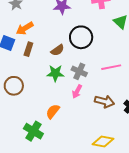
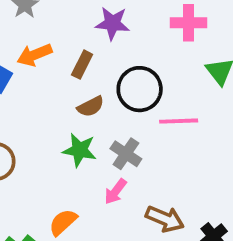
brown rectangle: (28, 49) -> (82, 65), moved
pink line: (111, 67) -> (179, 121), moved

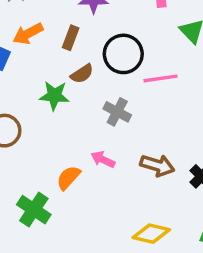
green star: (80, 150) -> (54, 96), moved
pink arrow: (115, 191) -> (103, 159), moved, turned 85

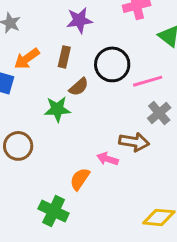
gray cross: (117, 112) -> (159, 113), moved, turned 30
brown arrow: (157, 165) -> (134, 142), moved

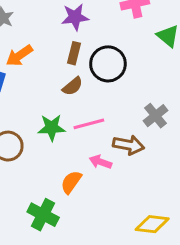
brown rectangle: (64, 57) -> (74, 53), moved
pink line: (148, 81) -> (89, 124), moved
green star: (57, 109) -> (52, 128), moved

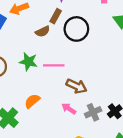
brown semicircle: (73, 86) -> (43, 31), moved
gray cross: (155, 116) -> (93, 112), moved
pink arrow: (100, 162) -> (69, 109), moved

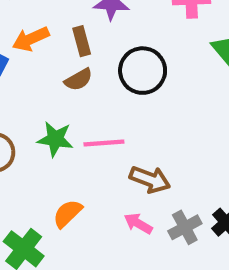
brown rectangle: (56, 16) -> (82, 41), moved, turned -40

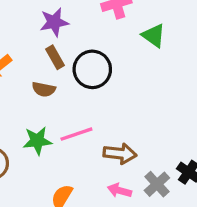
brown rectangle: (82, 41) -> (55, 57), moved
brown semicircle: (78, 80) -> (44, 89), turned 55

